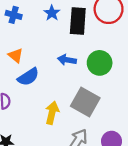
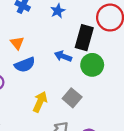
black rectangle: (78, 21) -> (84, 38), moved
gray square: (85, 102) -> (72, 98), size x0.7

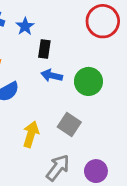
blue star: (58, 11) -> (25, 26), moved
black rectangle: (84, 38) -> (44, 49), moved, size x0.6

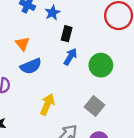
blue arrow: (52, 75) -> (70, 57), turned 102
gray square: (69, 124) -> (94, 106), moved

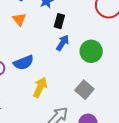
orange triangle: (22, 44) -> (19, 19), moved
blue semicircle: (31, 66) -> (24, 63), moved

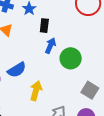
green circle: (91, 51) -> (71, 58), moved
gray square: (84, 90) -> (90, 90), moved

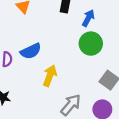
blue arrow: (50, 46) -> (88, 18), moved

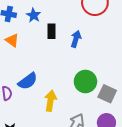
green circle: (91, 44) -> (85, 82), moved

